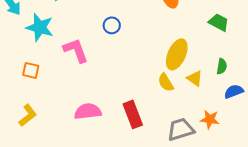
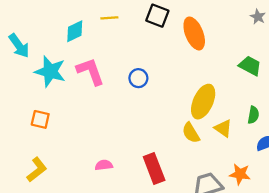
blue circle: (112, 25) -> (138, 78), moved
pink L-shape: (76, 50) -> (90, 71), moved
pink semicircle: (88, 111) -> (104, 165), size x0.6

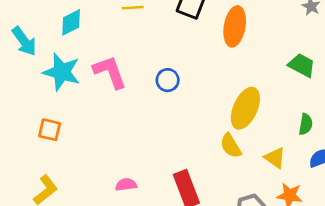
cyan diamond: (75, 31) -> (71, 22), moved
orange ellipse: (194, 33) -> (235, 26), turned 32
yellow triangle: (223, 128) -> (275, 158), moved

